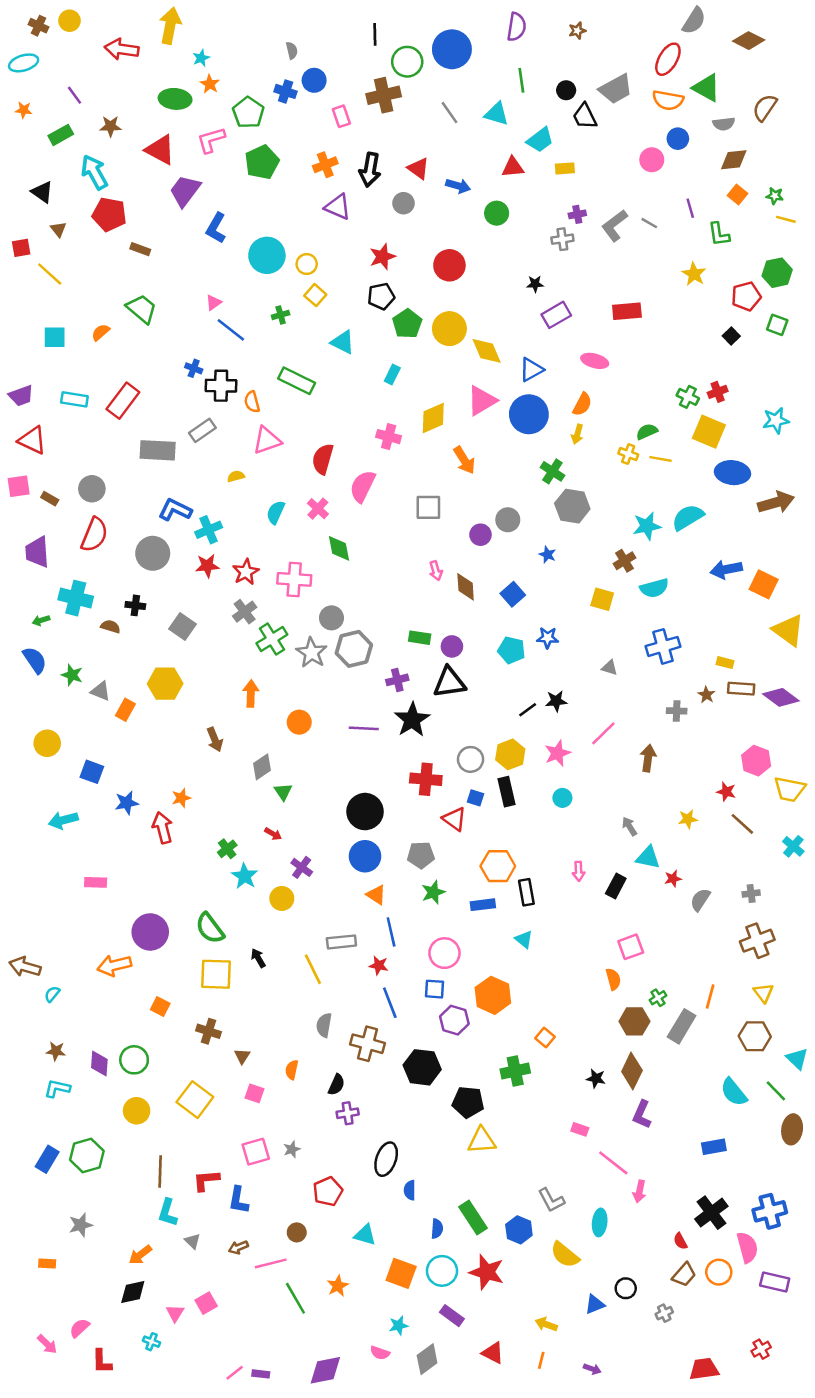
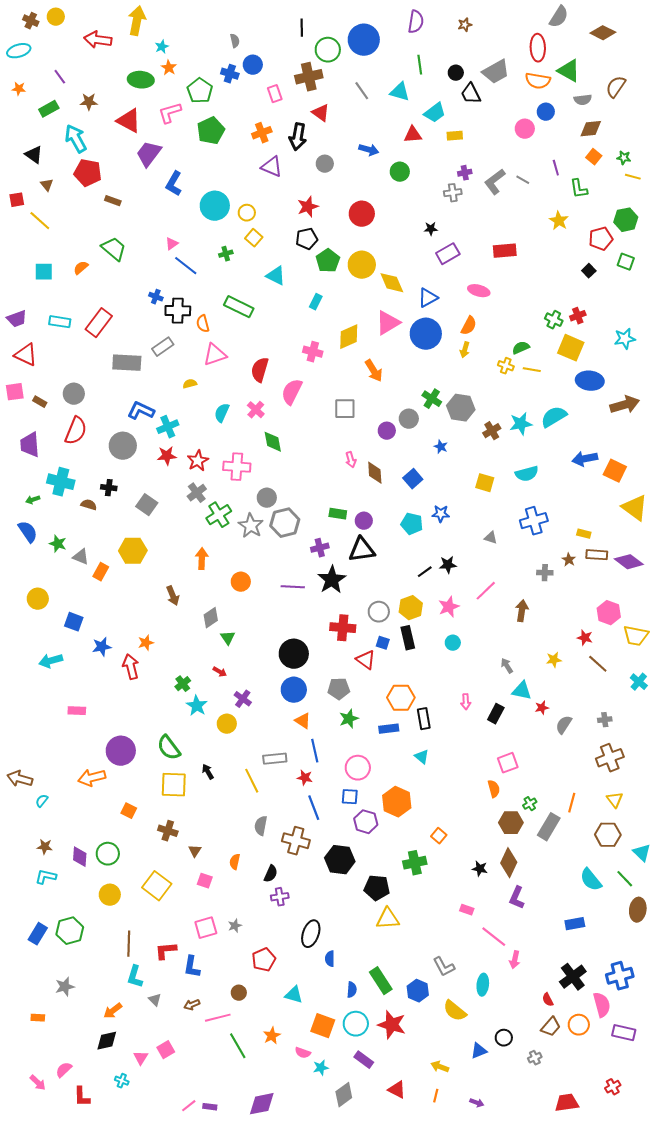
red ellipse: (668, 59) -> (538, 48), turned -32
red triangle: (418, 168) -> (321, 113), moved
green cross: (552, 471) -> (432, 399), moved
brown cross: (624, 561) -> (492, 431), moved
pink semicircle: (380, 1353) -> (303, 1053), moved

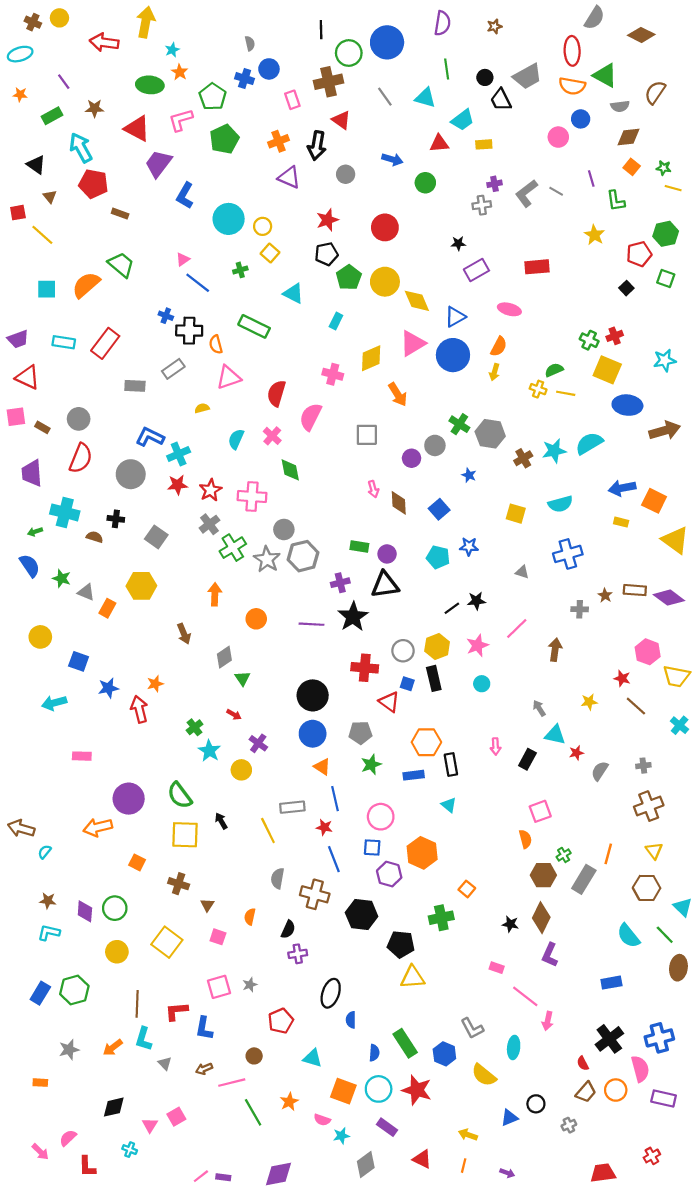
orange semicircle: (81, 268) -> (86, 285), size x1.8
gray rectangle: (127, 363) -> (135, 386), size x0.7
yellow rectangle: (584, 534) -> (621, 522), moved
orange arrow: (113, 1011) -> (113, 1047), moved

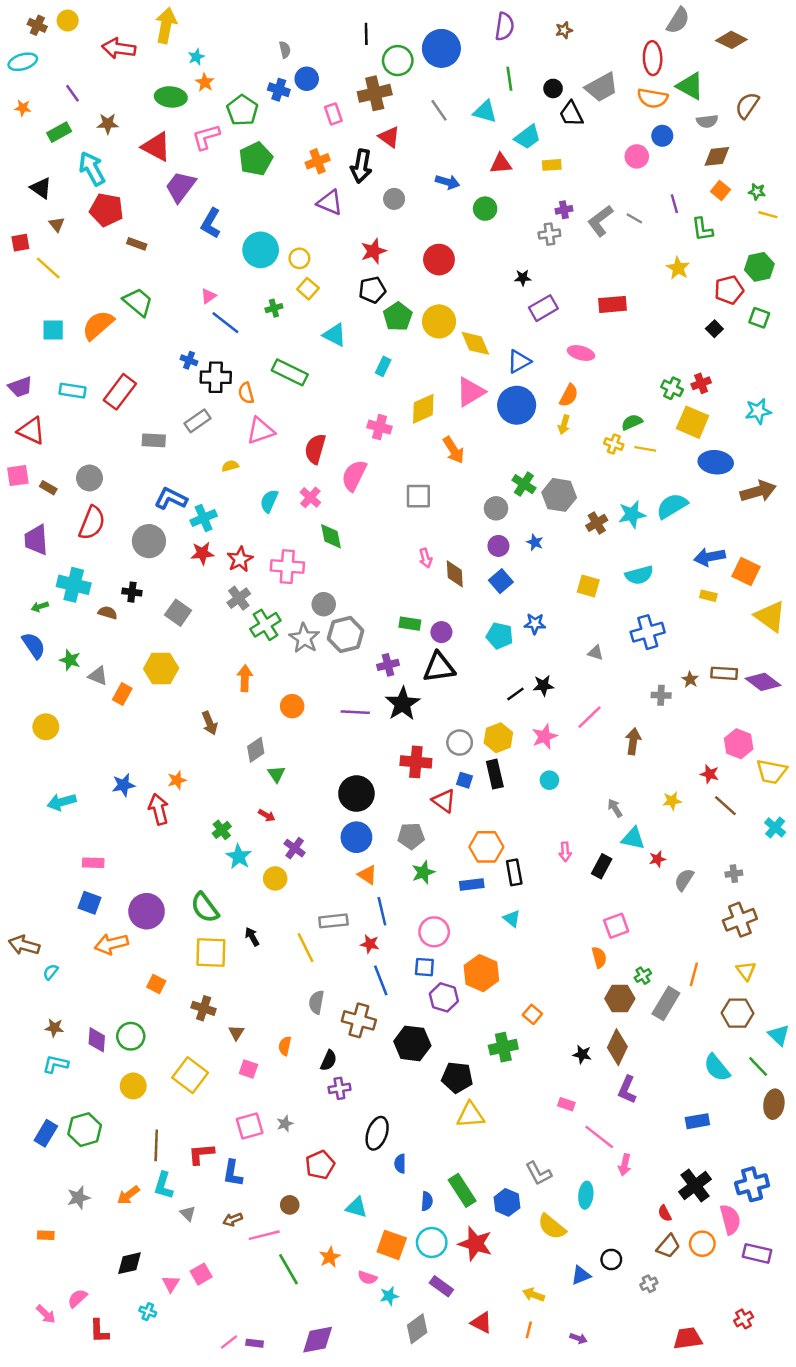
purple circle: (412, 458) -> (498, 546), moved
blue square: (79, 661) -> (89, 903), moved

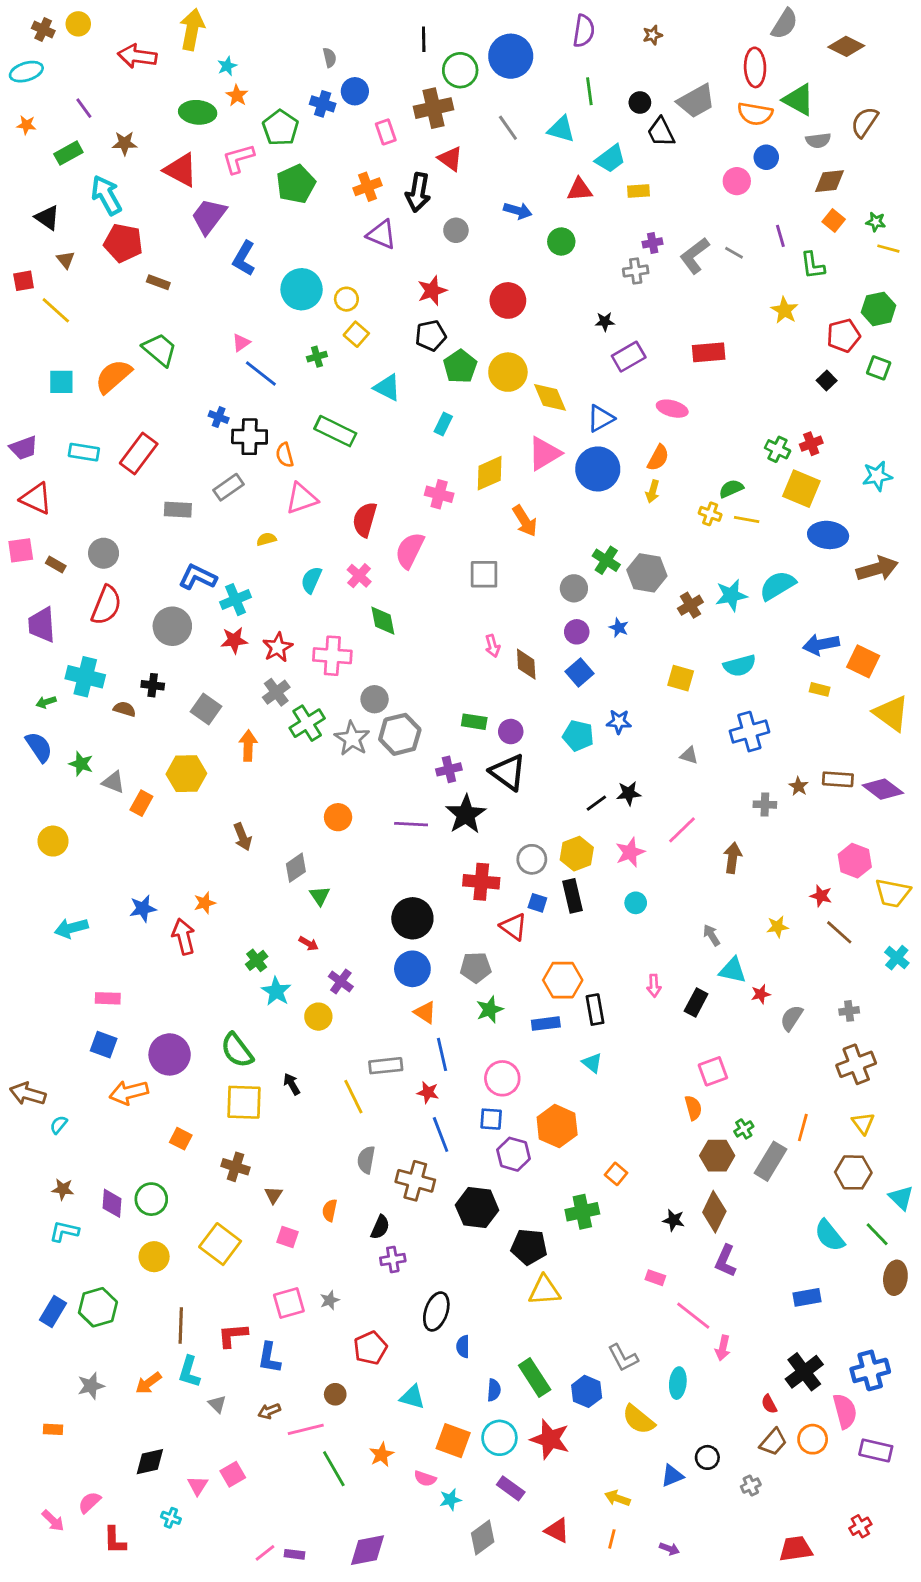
black triangle: (439, 667) -> (508, 772), turned 44
orange arrow: (245, 678) -> (248, 746), moved

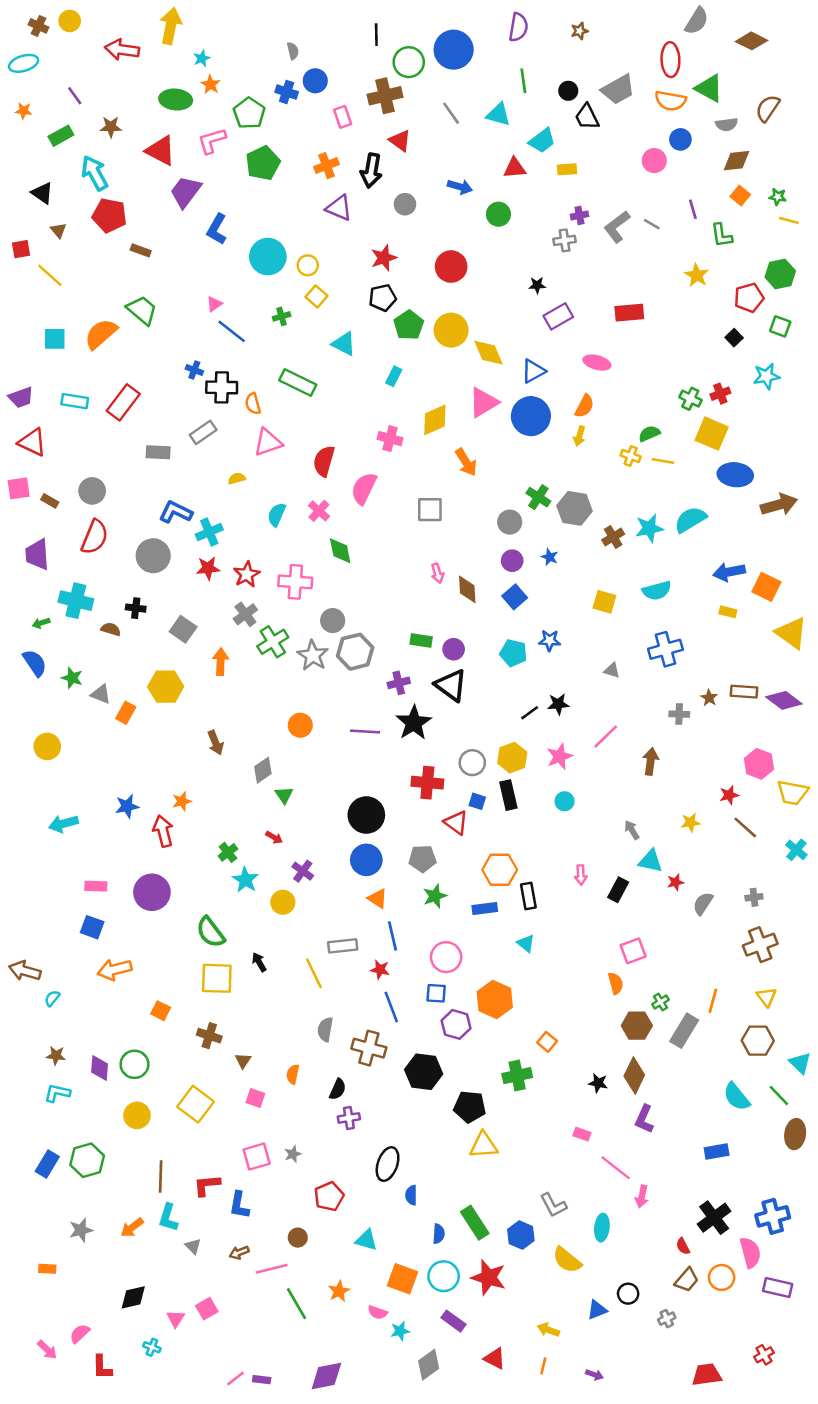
cyan star: (877, 476) -> (766, 376), moved
red star: (821, 896) -> (729, 795), turned -30
purple circle: (170, 1054) -> (152, 892), moved

